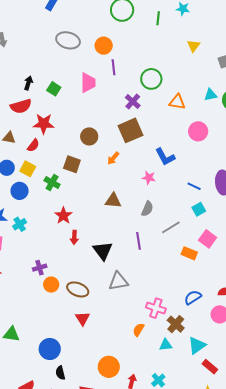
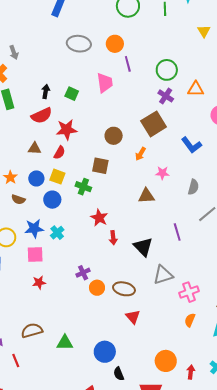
purple cross: (133, 101) -> (166, 96), moved
pink star: (149, 178) -> (162, 173), moved
gray semicircle: (147, 209) -> (193, 187), moved
pink cross: (156, 308) -> (189, 292), moved, turned -30

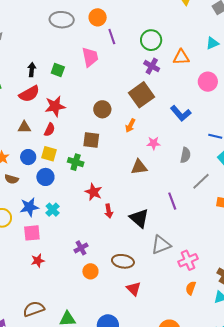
orange circle: (97, 288) -> (90, 271), moved

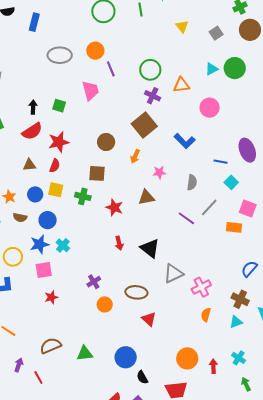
blue circle: (45, 177) -> (48, 220), moved
red star: (94, 192) -> (114, 207), moved
purple line: (172, 201) -> (186, 218), moved, turned -30

